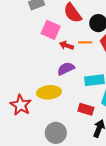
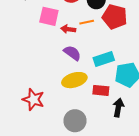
purple semicircle: (66, 69) -> (72, 53), turned 72
yellow ellipse: (49, 92) -> (74, 80), moved

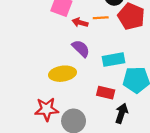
yellow ellipse: (74, 80) -> (62, 74), moved
red star: (33, 99) -> (47, 109), moved, turned -30

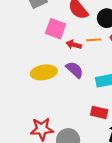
yellow ellipse: (62, 74) -> (44, 72), moved

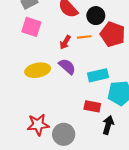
pink square: (56, 29) -> (31, 27), moved
red arrow: (74, 45) -> (65, 42), turned -72

